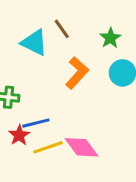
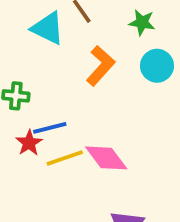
green star: (110, 38) -> (142, 22), turned -30

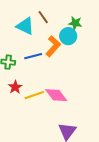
cyan circle: (157, 66) -> (68, 36), moved
blue line: (50, 128) -> (33, 56), moved

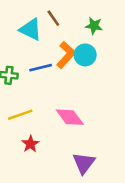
cyan circle: (68, 36) -> (85, 55), moved
red star: (15, 87) -> (30, 144), moved
yellow line: (34, 95) -> (20, 115), moved

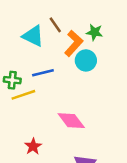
orange L-shape: (66, 55) -> (74, 43), moved
yellow line: (20, 115) -> (23, 95), moved

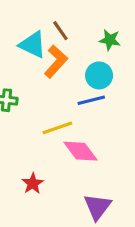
orange L-shape: (74, 43) -> (56, 62), moved
blue line: (43, 73) -> (91, 100), moved
yellow line: (23, 95) -> (57, 128), moved

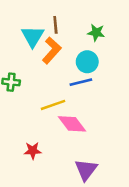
brown line: (60, 31) -> (55, 25), turned 30
cyan triangle: (33, 45) -> (33, 36), turned 35
red star: (33, 183) -> (33, 151), turned 30

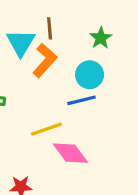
green star: (96, 33) -> (101, 38), turned 30

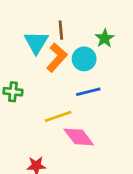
cyan circle: (90, 75) -> (84, 59), moved

